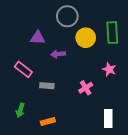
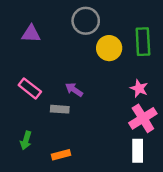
purple triangle: (38, 38) -> (31, 34), moved
purple arrow: (58, 54) -> (74, 90), moved, turned 40
pink cross: (86, 88) -> (143, 118), moved, size x1.5

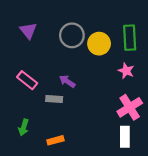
gray circle: (86, 21) -> (72, 35), moved
purple triangle: (31, 34) -> (28, 31), turned 48
pink star: (139, 88) -> (126, 71), moved

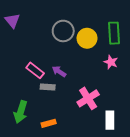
purple triangle: (28, 31) -> (12, 21), moved
pink rectangle: (27, 80) -> (35, 70), moved
pink cross: (130, 107) -> (88, 98), moved
green arrow: (24, 127) -> (21, 112), size x1.5

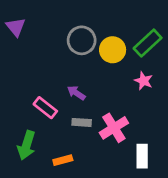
green rectangle: (114, 33) -> (148, 43), turned 50
pink rectangle: (35, 70) -> (45, 108), moved
gray rectangle: (48, 87) -> (82, 122), moved

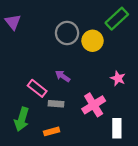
green rectangle: (148, 43) -> (117, 19), moved
pink star: (144, 81) -> (118, 78), moved
gray rectangle: (82, 122) -> (56, 104), moved

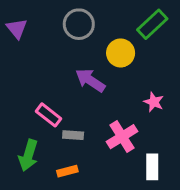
gray circle: (67, 33) -> (79, 24), moved
purple arrow: (63, 76) -> (90, 80), moved, size x1.5

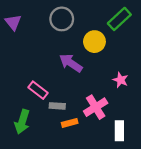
orange rectangle: (67, 171) -> (70, 123), moved

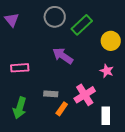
green rectangle: (119, 19) -> (82, 25), moved
yellow circle: (94, 42) -> (111, 41), moved
pink rectangle: (38, 90) -> (20, 68), moved, turned -42
orange rectangle: (70, 123) -> (62, 109), turned -40

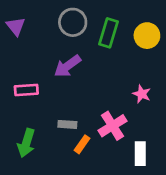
green rectangle: (82, 25) -> (109, 33), turned -30
yellow circle: (111, 41) -> (147, 36), moved
purple arrow: (63, 56) -> (67, 66), moved, turned -70

